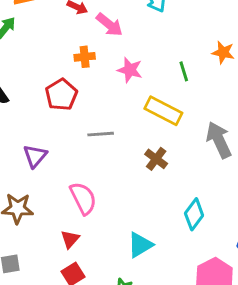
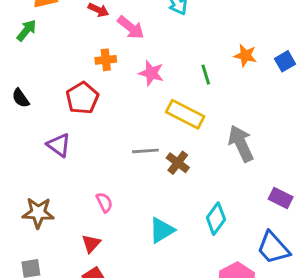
gray line: (101, 134) -> (145, 151), moved
purple triangle: (35, 156) -> (59, 145), moved, turned -35
pink semicircle: (83, 198) -> (104, 202), size x0.6
cyan triangle: (140, 245) -> (162, 230), moved

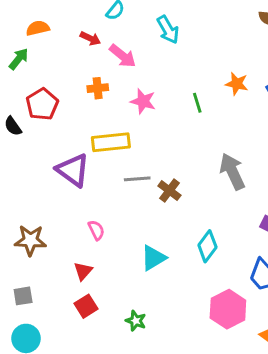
red pentagon: (82, 98) -> (42, 104), moved
yellow rectangle: (185, 114) -> (111, 142), moved, turned -33
purple triangle: (59, 145) -> (73, 170), moved, size x1.4

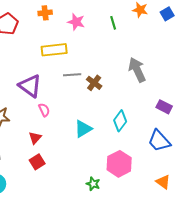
purple triangle: (73, 170) -> (30, 86), moved
pink hexagon: (228, 309) -> (119, 164), moved
green star: (136, 321) -> (93, 184), moved

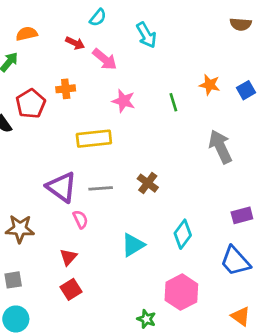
orange cross: (45, 13) -> (66, 89), moved
gray arrow: (137, 70) -> (220, 147), moved
gray line: (72, 75) -> (101, 188), moved
purple rectangle: (164, 107) -> (242, 215), turned -42

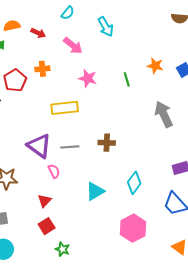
red arrow: (75, 43) -> (38, 33), moved
brown cross: (148, 183) -> (107, 143), turned -35
green star: (146, 319) -> (62, 249), moved

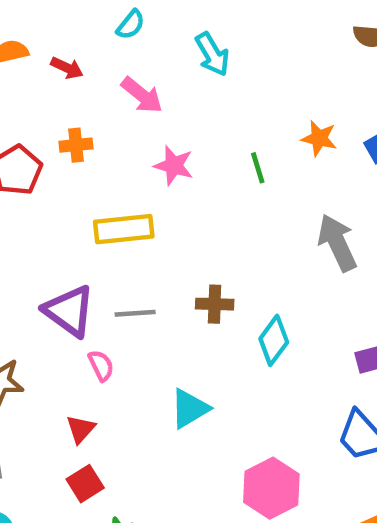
cyan diamond: (134, 183) -> (274, 340), moved

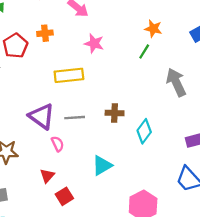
orange star: (319, 138) -> (153, 29), moved
green line: (258, 168) -> (144, 51), moved, turned 49
red square: (85, 484) -> (64, 196), moved

